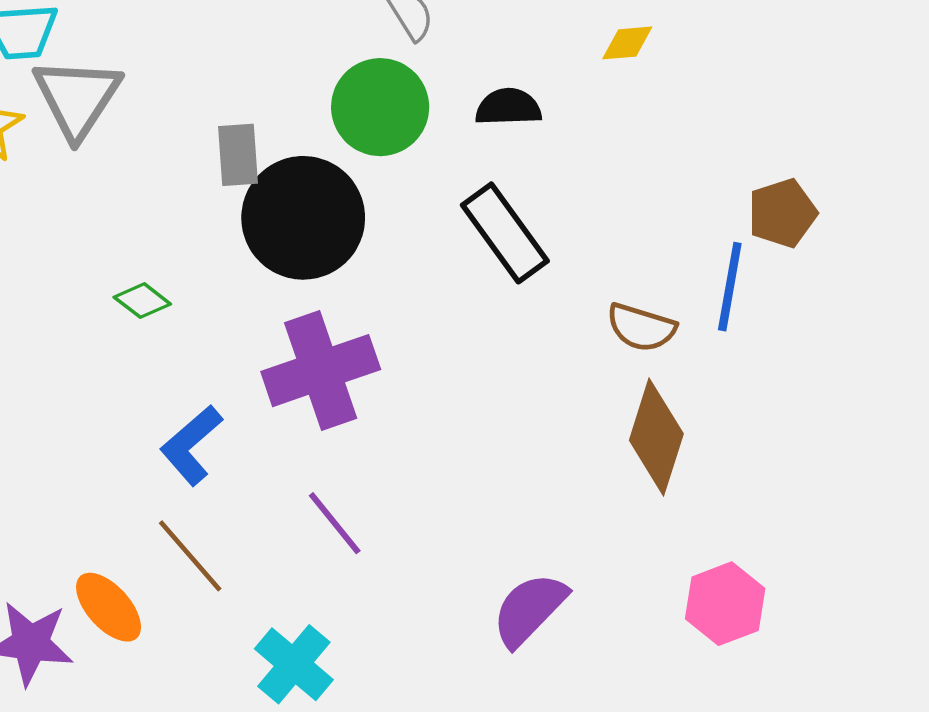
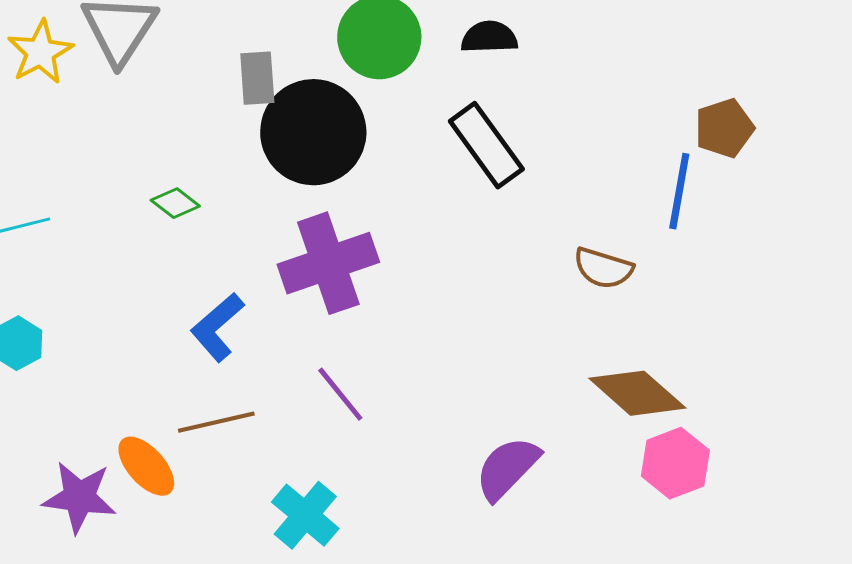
brown semicircle: (641, 327) -> (603, 268), moved
brown diamond: (656, 437) -> (637, 393), moved, turned -66
brown line: (190, 556) -> (216, 422), turned -62

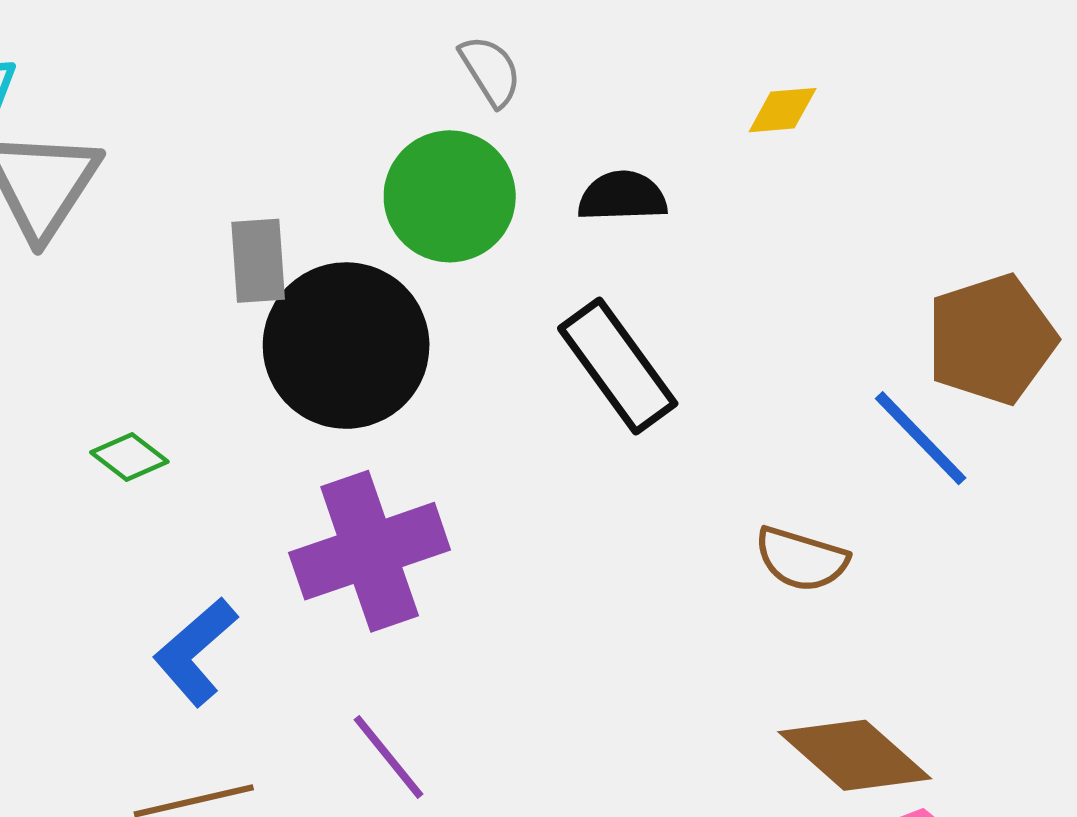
brown pentagon: (724, 128) -> (991, 339), size x1.4
blue line: (679, 191) -> (921, 438), turned -54

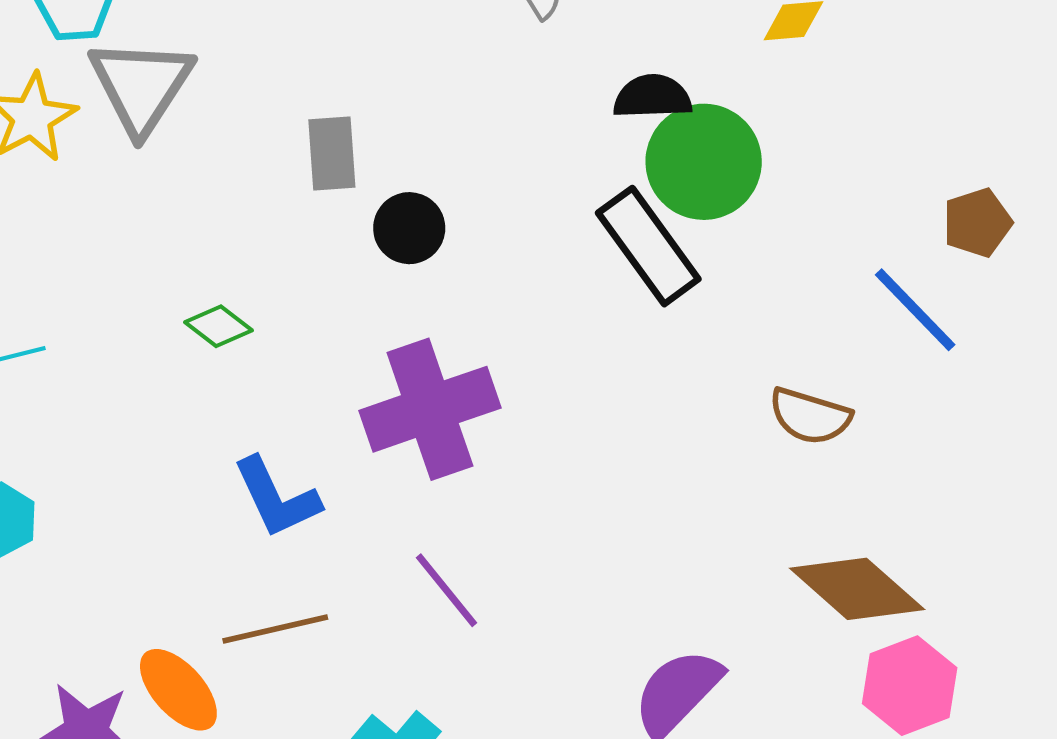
green circle: (450, 196) -> (704, 162), moved
brown pentagon: (991, 339) -> (977, 223), size x0.6
black circle: (346, 346) -> (409, 228), size x0.5
blue L-shape: (195, 652) -> (277, 498), turned -74

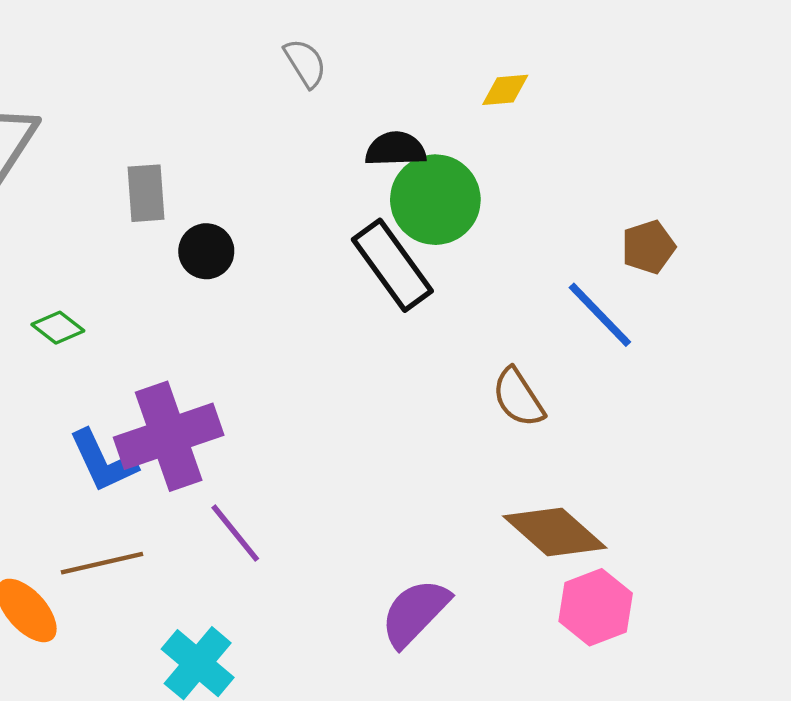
purple cross: (430, 409) -> (169, 436), moved
brown semicircle: (810, 416) -> (518, 398), turned 40

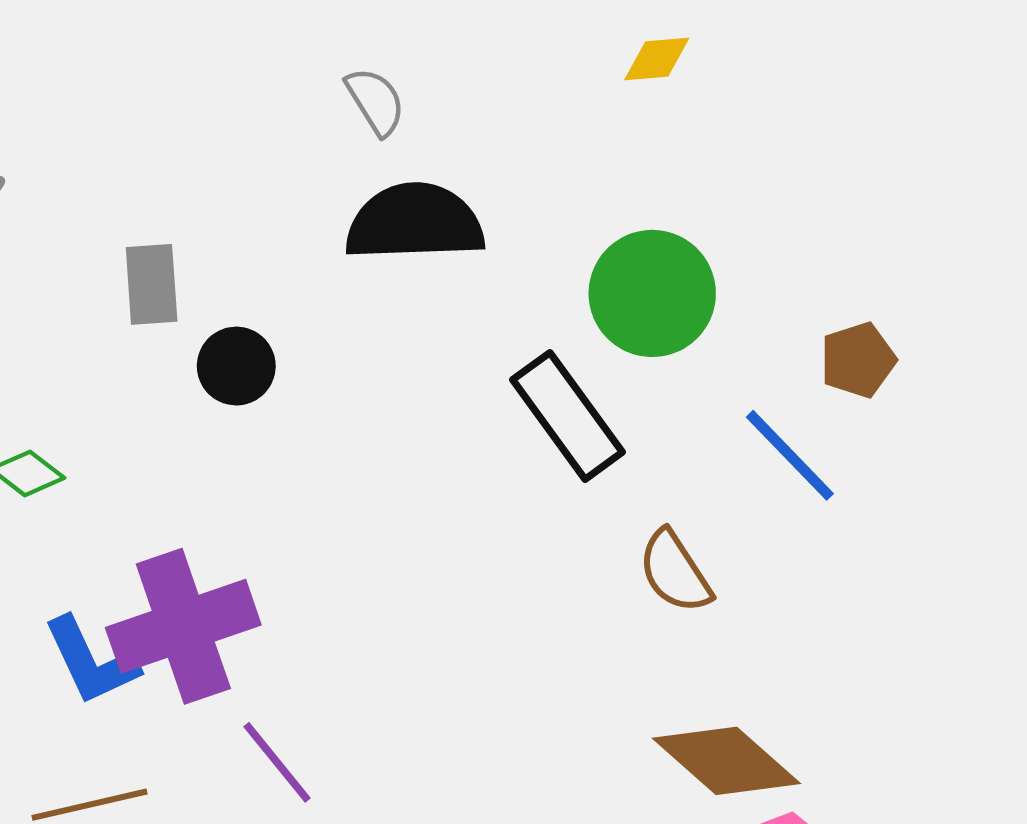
yellow diamond: (505, 90) -> (657, 59), moved
black semicircle: (396, 149) -> (415, 222), moved, size x1.6
green circle: (435, 200) -> (652, 293), moved
black rectangle: (392, 265) -> (568, 416), moved

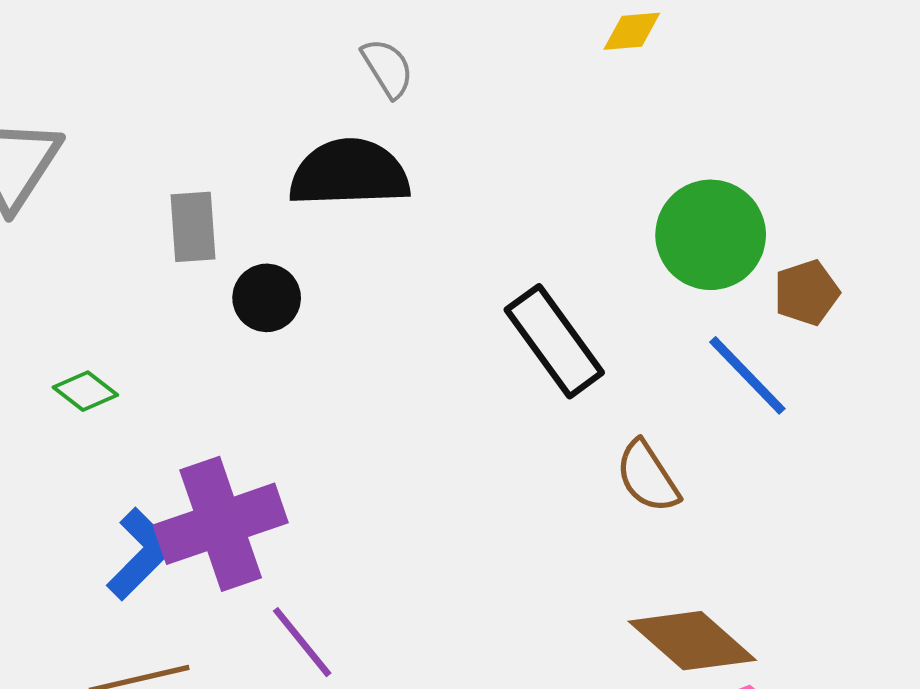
black semicircle: (415, 222) -> (349, 173), moved
green circle: (652, 293) -> (711, 235), moved
blue L-shape: (91, 661) -> (141, 554), turned -110

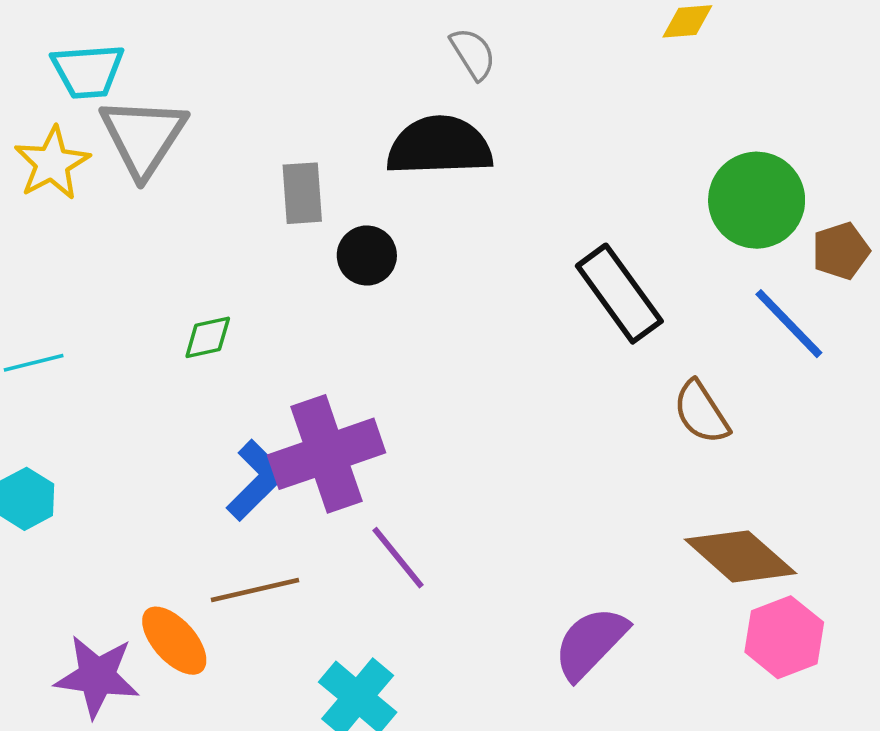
green diamond: (85, 391) -> (208, 337), turned -50

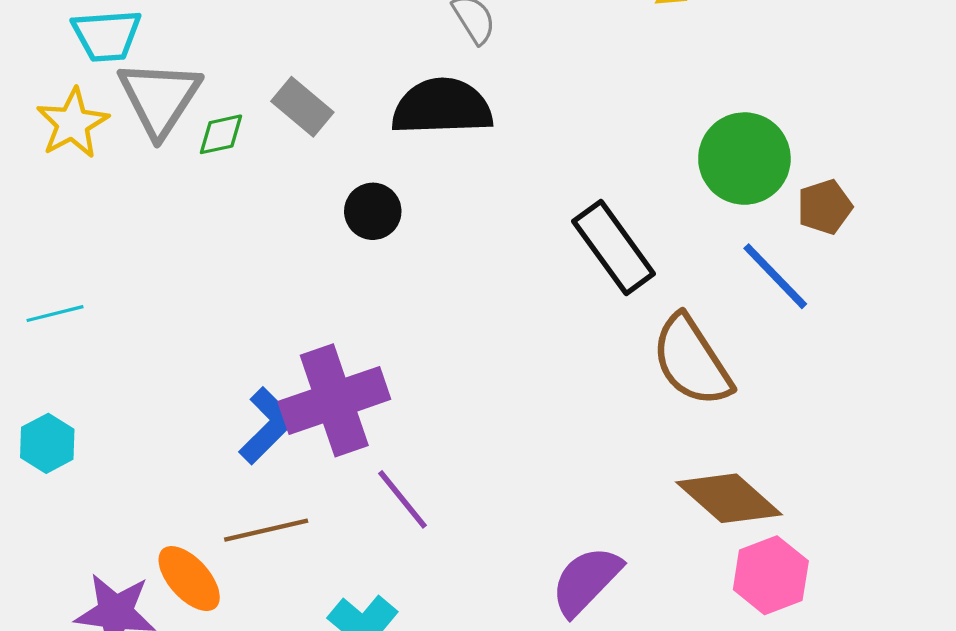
gray rectangle: (302, 193) -> (302, 107), moved, turned -46
green diamond: (208, 337) -> (221, 134), moved
brown semicircle: (701, 412) -> (692, 361), size x1.5

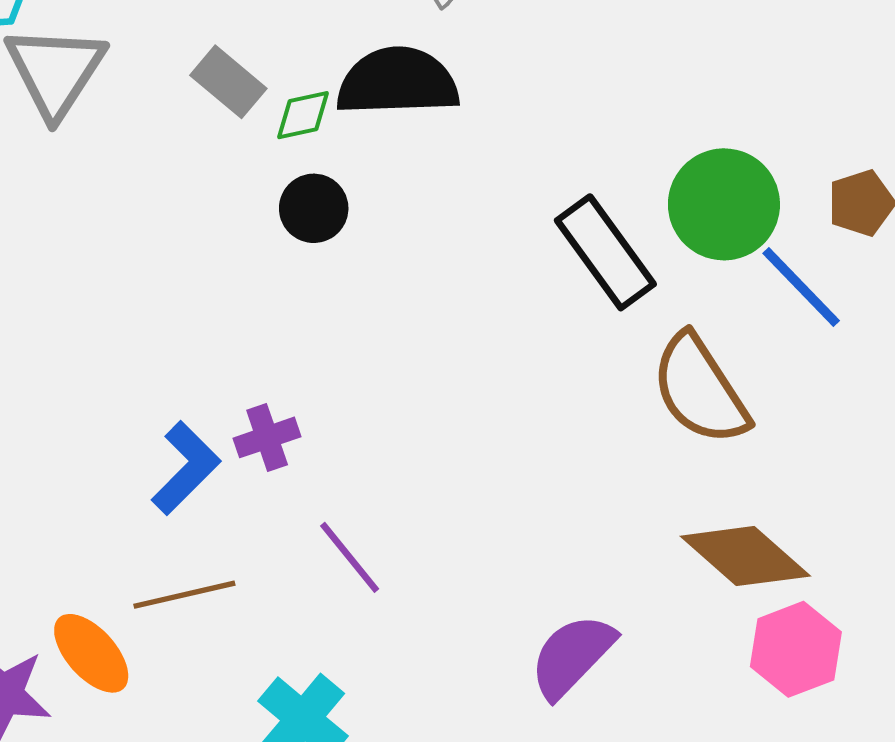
green diamond: (221, 134) -> (303, 115), moved
green circle: (744, 159) -> (724, 204), moved
purple cross: (334, 400) -> (267, 437), size x0.5

